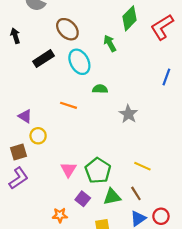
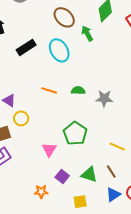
brown ellipse: (67, 29) -> (64, 17), moved
green semicircle: (100, 89) -> (78, 90), moved
gray star: (128, 114) -> (104, 98), turned -30
green pentagon: (98, 171) -> (75, 133), moved
green triangle: (112, 197) -> (89, 175), turned 30

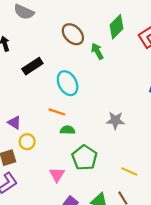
cyan ellipse: (59, 50) -> (68, 83), moved
green semicircle: (78, 90) -> (68, 130), moved

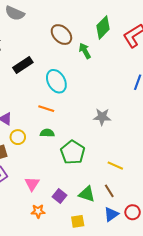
green semicircle: (68, 130) -> (47, 133), moved
pink triangle: (57, 175) -> (32, 184), moved

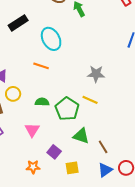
green semicircle: (47, 133) -> (42, 102), moved
yellow line: (115, 166) -> (90, 100), moved
pink triangle: (32, 184) -> (32, 130), moved
green triangle: (87, 194) -> (81, 136), moved
yellow square: (78, 221) -> (72, 168), moved

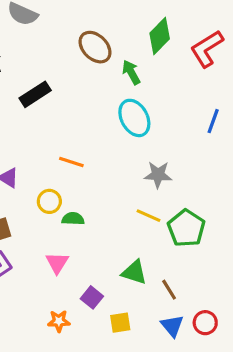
cyan ellipse: (51, 39) -> (134, 118), moved
yellow circle: (13, 94) -> (49, 201), moved
green pentagon: (67, 109) -> (186, 228), moved
blue triangle: (105, 170) -> (172, 326), turned -35

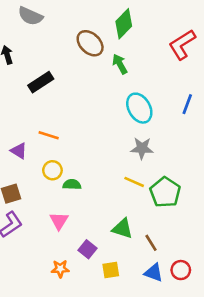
green diamond: (160, 36) -> (124, 24), moved
cyan ellipse: (134, 118) -> (139, 108), moved
orange line: (71, 162) -> (49, 135), moved
blue triangle: (172, 326) -> (154, 273), turned -30

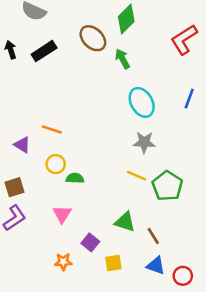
black rectangle: (41, 82) -> (44, 51), moved
red circle: (181, 270) -> (183, 276), moved

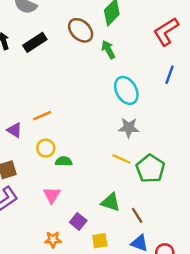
blue line: (189, 99) -> (170, 75), moved
orange line: (52, 129) -> (42, 116), turned -42

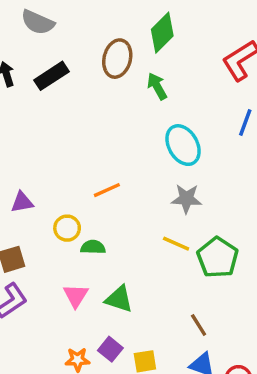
brown ellipse: (81, 30) -> (117, 59), turned 60
orange line: (42, 116) -> (107, 190), moved
purple triangle: (14, 130) -> (22, 202), turned -42
green triangle: (111, 202) -> (119, 299), moved
purple square: (78, 221) -> (110, 349), moved

